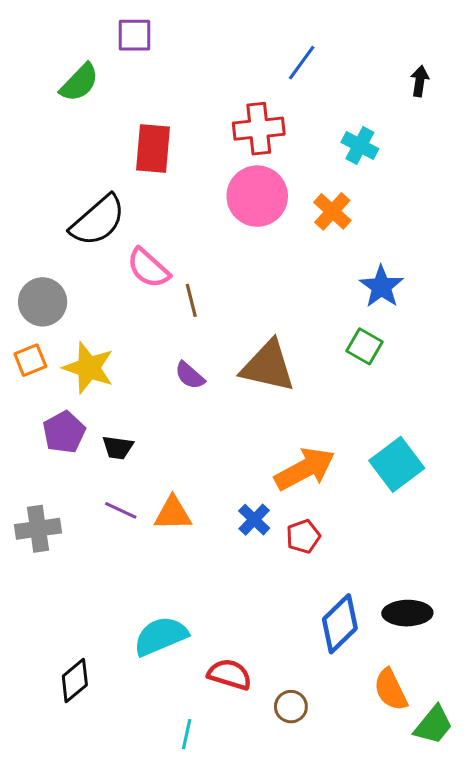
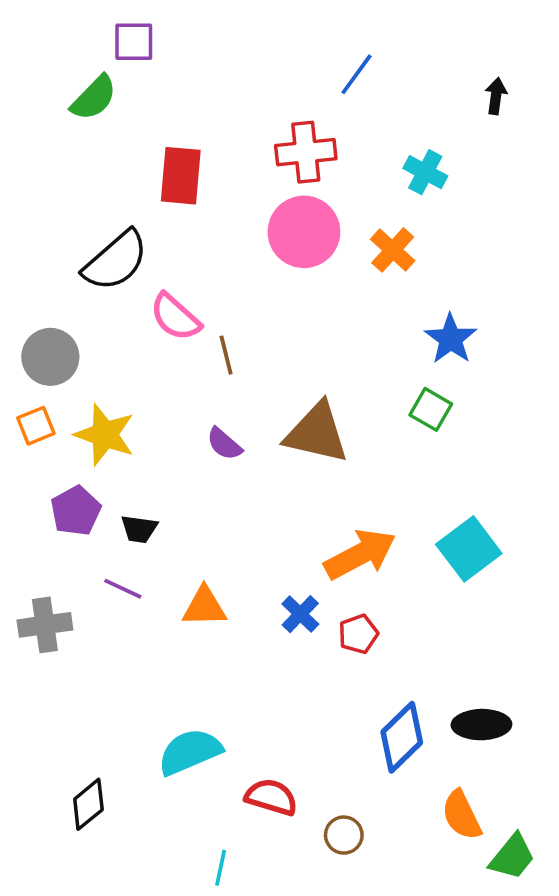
purple square: (135, 35) -> (134, 42), moved
purple line: (121, 510) -> (123, 589), moved

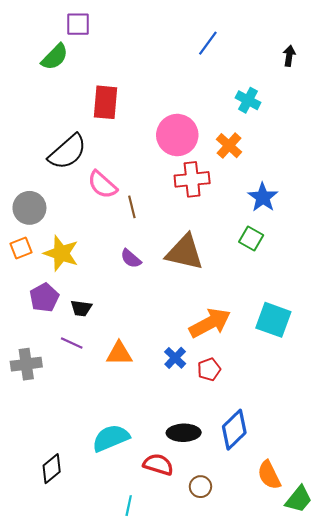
red cross: (306, 152) -> (192, 179), moved
cyan square: (469, 549) -> (273, 320), turned -33
black ellipse: (481, 725) -> (184, 433), moved

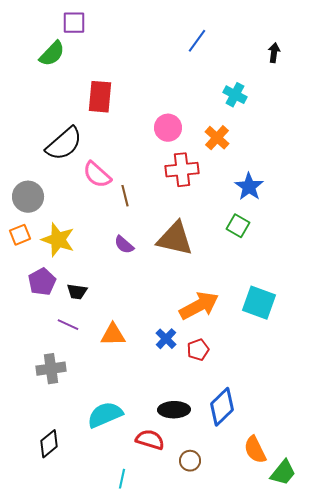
pink circle: (177, 135) -> (168, 128), size x0.7
gray cross: (26, 364) -> (51, 369), moved

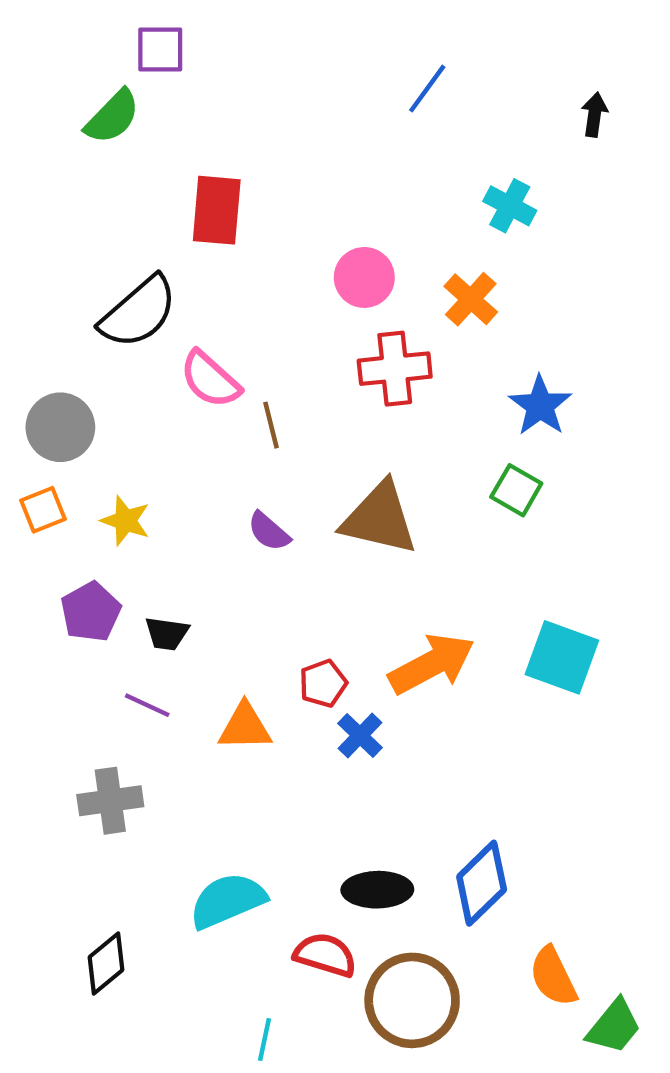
yellow star: (58, 240) -> (125, 521), size x0.7
red pentagon: (198, 350) -> (323, 683), moved
brown circle: (190, 461) -> (412, 1000), size x2.0

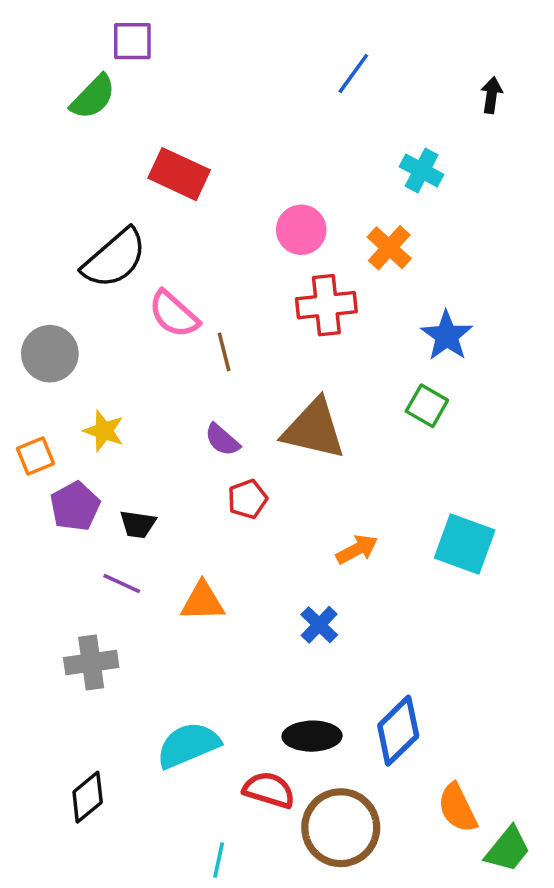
red rectangle: (217, 210) -> (179, 174), turned -70
orange square: (43, 510) -> (36, 456), moved
orange arrow: (432, 664) -> (357, 549), size x0.6
red pentagon: (323, 683) -> (247, 499), moved
blue cross: (360, 736) -> (319, 625), moved

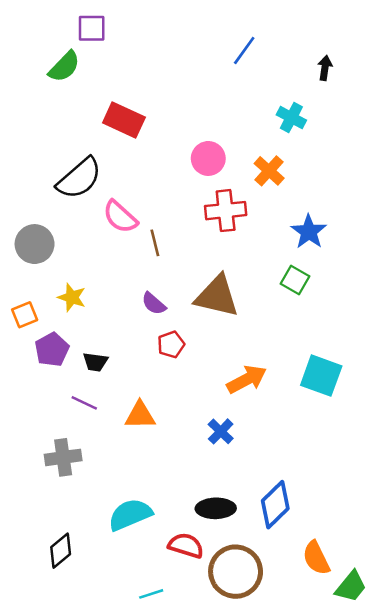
black arrow: (492, 95) -> (325, 68), moved
orange arrow: (357, 549) -> (247, 379), size x1.4
cyan line: (219, 860) -> (151, 594), turned 60

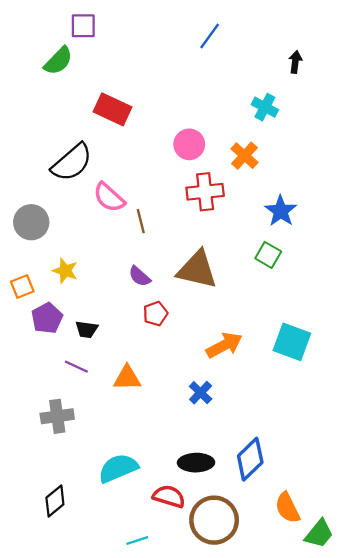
blue line: (244, 51) -> (210, 36), moved

